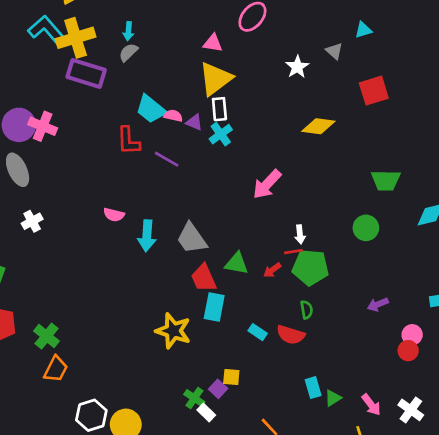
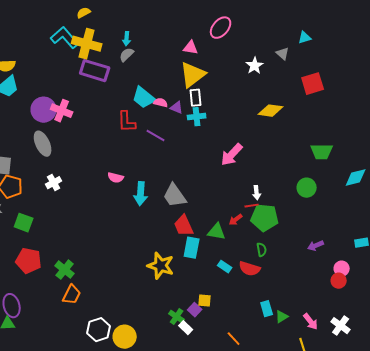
yellow cross: (76, 38) -> (87, 44), turned 32
cyan cross: (221, 134) -> (197, 117), turned 30
green triangle: (237, 263) -> (217, 232), moved

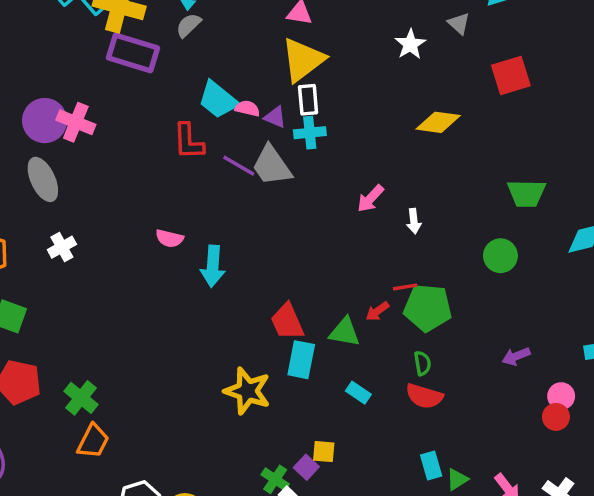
pink arrow: (232, 155) -> (370, 199), size x0.7
white arrow: (257, 193) -> (414, 221), moved
gray trapezoid: (175, 196) -> (272, 166), moved
red semicircle: (250, 269) -> (424, 396), moved

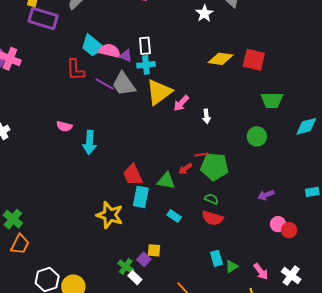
yellow triangle: (303, 60) -> (159, 92), moved
red square: (511, 75) -> (254, 60), moved, turned 30
pink semicircle: (247, 108) -> (110, 51), size x1.5
green semicircle: (422, 363) -> (211, 199), turned -56
pink circle: (561, 396) -> (278, 224), moved

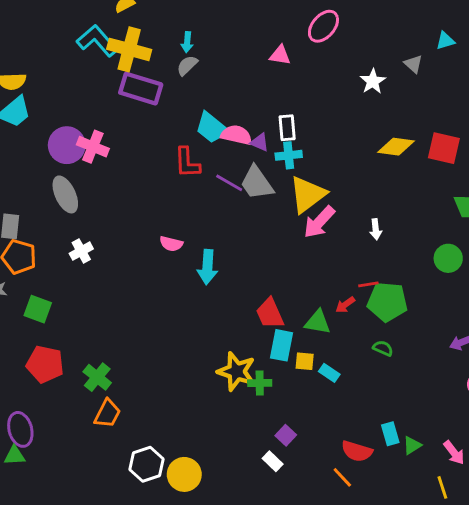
pink arrow: (181, 103) -> (319, 222), moved, size x1.4
red semicircle: (212, 218) -> (357, 451), moved
yellow square: (154, 250) -> (305, 361), moved
green cross: (126, 266) -> (260, 383), moved, turned -35

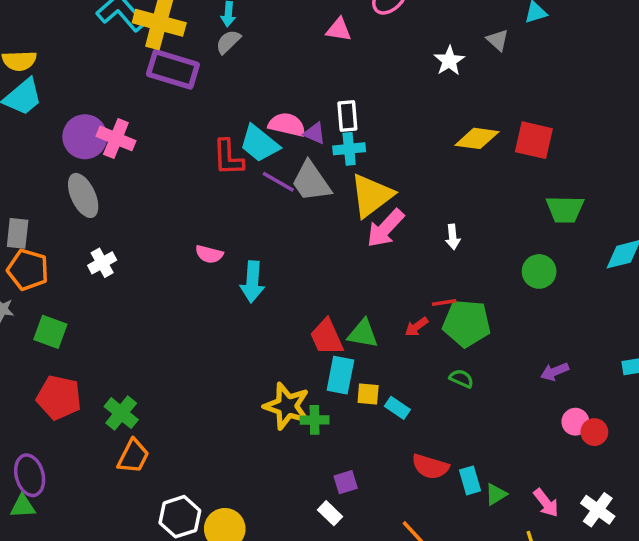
cyan trapezoid: (212, 128) -> (259, 144), moved
green triangle: (318, 322) -> (363, 334), moved
purple square: (286, 435) -> (346, 482), turned 30
red semicircle: (357, 451) -> (430, 467), moved

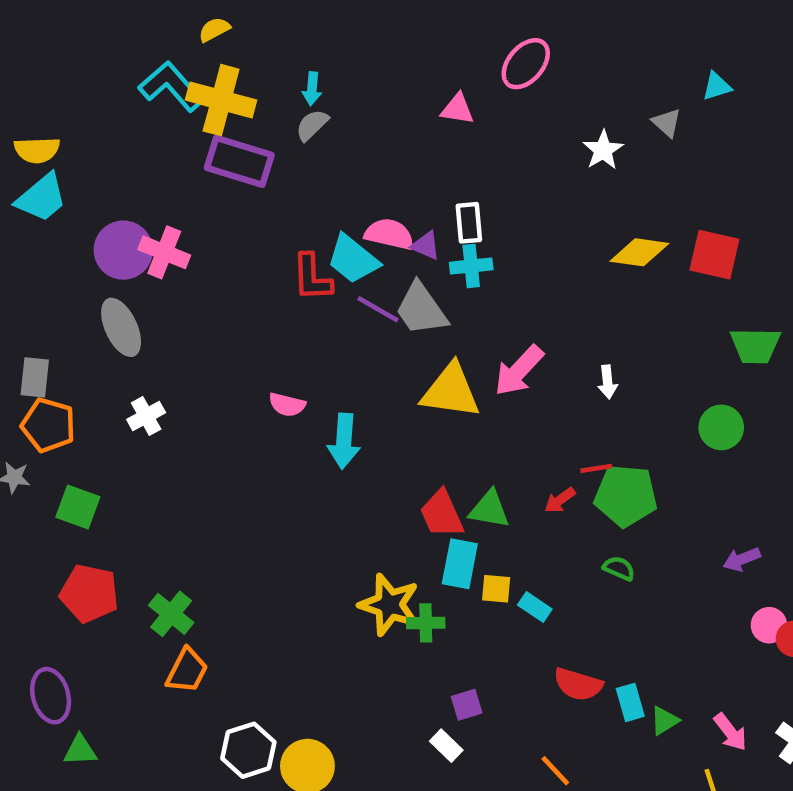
yellow triangle: (372, 195) -> (451, 391), moved, turned 45
green triangle: (23, 506) -> (80, 750), moved

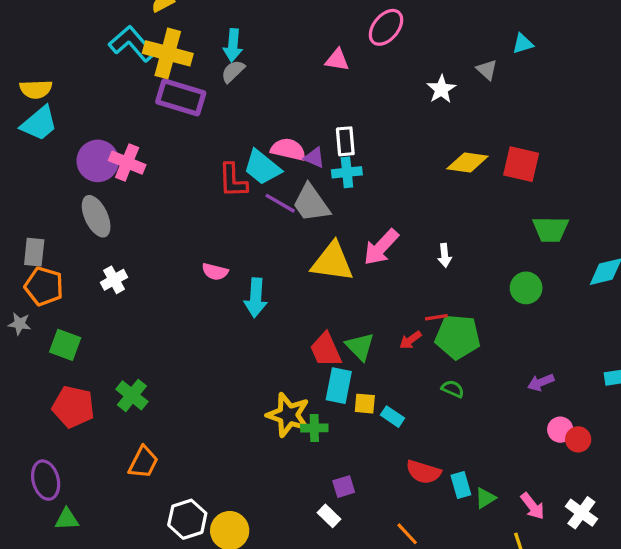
cyan arrow: (312, 89) -> (233, 45), size x1.4
green triangle: (489, 509) -> (360, 347), turned 36
green cross: (171, 614) -> (132, 395), moved

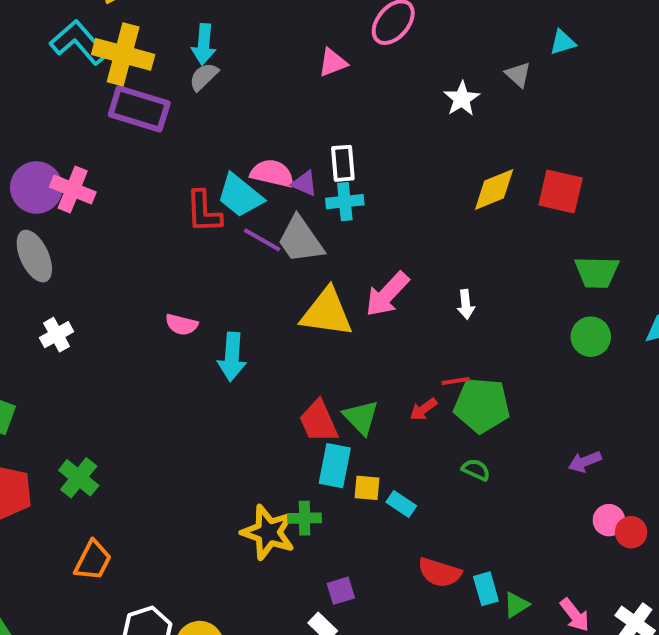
pink triangle: (337, 60) -> (333, 62), turned -30
yellow diamond: (467, 163) -> (494, 190), turned -30
green circle: (526, 288) -> (591, 337), moved
yellow star: (288, 415) -> (268, 532), moved

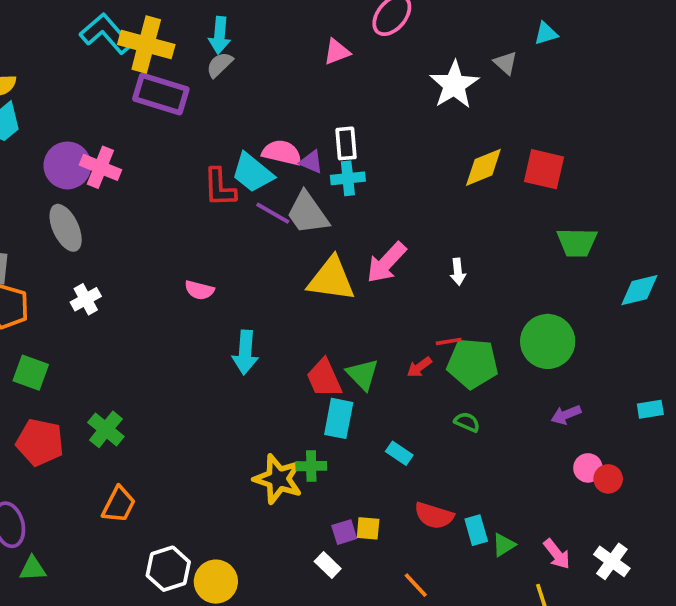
white star: (462, 99) -> (454, 85), size x1.5
green circle: (591, 337) -> (548, 341), moved, size x1.5
cyan arrow: (232, 357) -> (245, 352), moved
yellow square: (367, 488) -> (368, 528), moved

